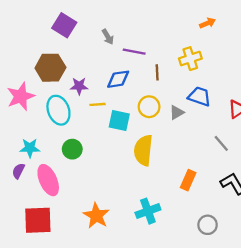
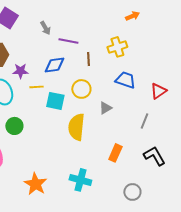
gray triangle: (177, 112) -> (105, 108), moved
gray line: (221, 143) -> (144, 121), turned 63
cyan cross: (148, 211) -> (80, 180), turned 35

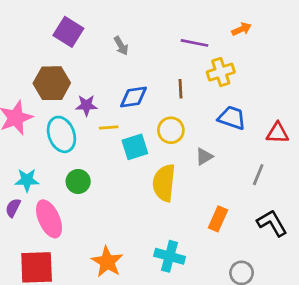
purple line: (68, 41) -> (194, 43), moved
red triangle: (158, 91) -> (278, 133), turned 36
cyan square: (55, 101) -> (135, 147), turned -30

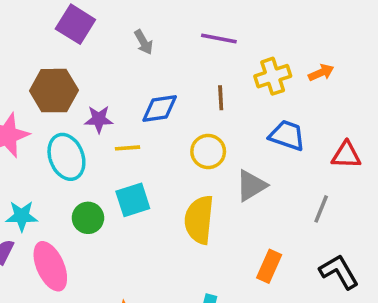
orange arrow: (242, 29) -> (321, 73), moved
purple line: (194, 43) -> (219, 39), moved
cyan square: (135, 147) -> (133, 200), moved
gray triangle: (204, 157) -> (251, 186), size x1.4

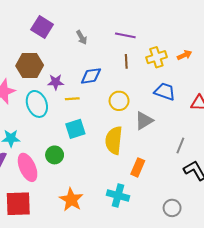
brown line: (221, 98) -> (126, 61), moved
gray line: (321, 209) -> (180, 146), moved
green circle: (88, 218) -> (55, 155), moved
orange rectangle: (269, 266) -> (138, 167), moved

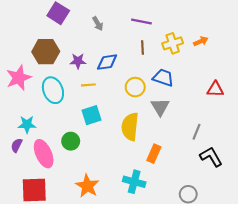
purple star: (56, 82) -> (78, 61), moved
blue trapezoid: (165, 91) -> (163, 78), moved
gray triangle: (144, 121) -> (160, 107), turned -30

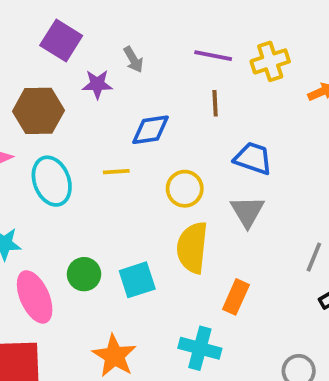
yellow cross: (173, 43) -> (270, 61), moved
purple star: (78, 61) -> (97, 84), moved
yellow circle: (135, 87) -> (185, 189), moved
cyan square: (91, 115) -> (137, 280), moved

